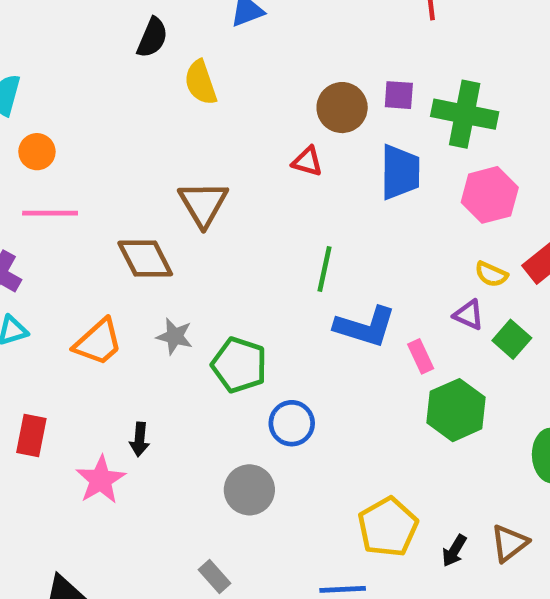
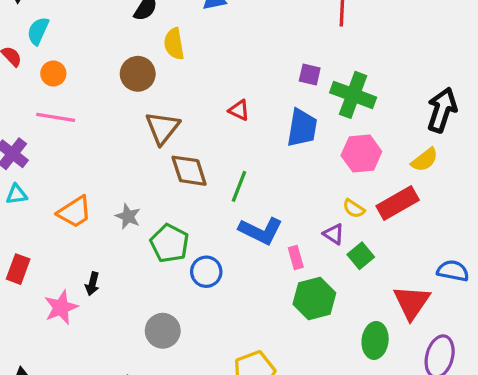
brown circle: (342, 108) -> (138, 74), moved
brown diamond: (145, 258) -> (189, 171), moved
blue circle: (292, 423) -> (206, 272), moved

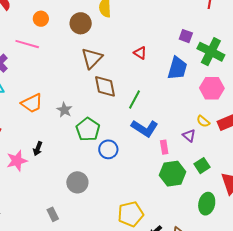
orange circle: (53, 74) -> (41, 19), moved
green square: (361, 256) -> (202, 166), moved

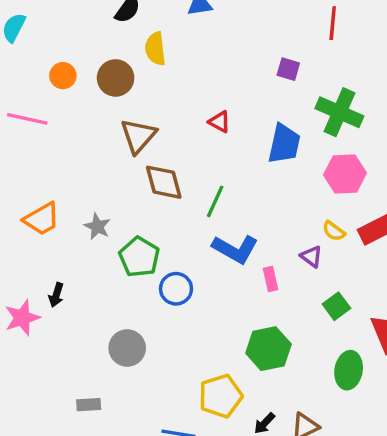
orange circle: (41, 19) -> (63, 76), moved
purple square: (186, 36) -> (288, 69), moved
green hexagon: (173, 174) -> (268, 349), moved
gray rectangle: (53, 214) -> (89, 405), turned -64

